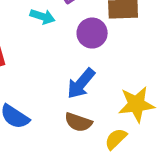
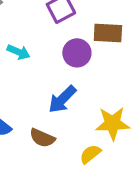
cyan arrow: (42, 17) -> (19, 52), moved
brown semicircle: (78, 122) -> (42, 138), moved

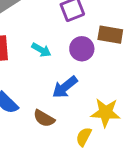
cyan arrow: (19, 52) -> (41, 50), moved
yellow semicircle: (90, 154) -> (84, 137), turned -30

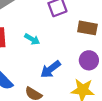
purple circle: (82, 49) -> (89, 60), moved

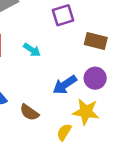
blue arrow: (50, 69) -> (65, 85), moved

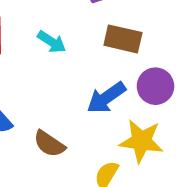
brown rectangle: (96, 41) -> (123, 39), moved

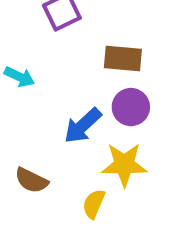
brown rectangle: (123, 39) -> (123, 58), moved

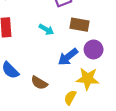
brown rectangle: (123, 58) -> (79, 25), moved
cyan arrow: (19, 77) -> (46, 29), moved

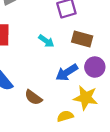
yellow semicircle: (70, 98) -> (65, 116), turned 40

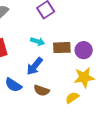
brown rectangle: (82, 39) -> (62, 48), moved
blue arrow: (67, 72) -> (35, 66), moved

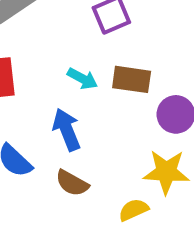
brown rectangle: (62, 48) -> (132, 79), moved
blue arrow: (35, 66) -> (67, 130), turned 108

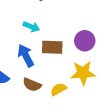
brown rectangle: (132, 79) -> (52, 47), moved
yellow semicircle: (134, 210) -> (58, 89), moved

